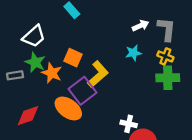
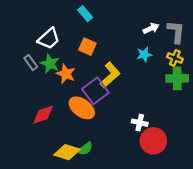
orange square: (73, 58) -> (87, 47), moved
gray rectangle: (15, 75) -> (31, 62), moved, turned 63

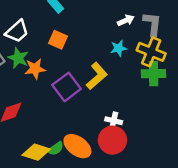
yellow cross: (175, 58) -> (151, 52), size x1.6
orange star: (66, 74) -> (35, 69), turned -30
yellow L-shape: (110, 75) -> (97, 76), moved
orange ellipse: (82, 108) -> (77, 146), moved
red circle: (153, 141) -> (112, 140), moved

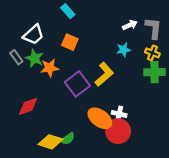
yellow cross: (151, 52) -> (152, 53), size x0.6
orange ellipse: (77, 146) -> (100, 118), moved

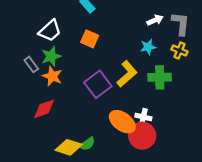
gray rectangle: (16, 57) -> (31, 64), moved
green star: (34, 58) -> (51, 56), turned 30
orange star: (49, 68) -> (52, 76), moved, turned 30
green cross: (155, 72) -> (160, 77), moved

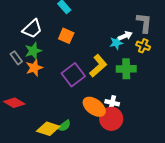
white arrow: (155, 20) -> (125, 36), moved
orange star: (52, 76) -> (34, 68), turned 30
red diamond: (44, 109) -> (14, 103), moved, turned 50

